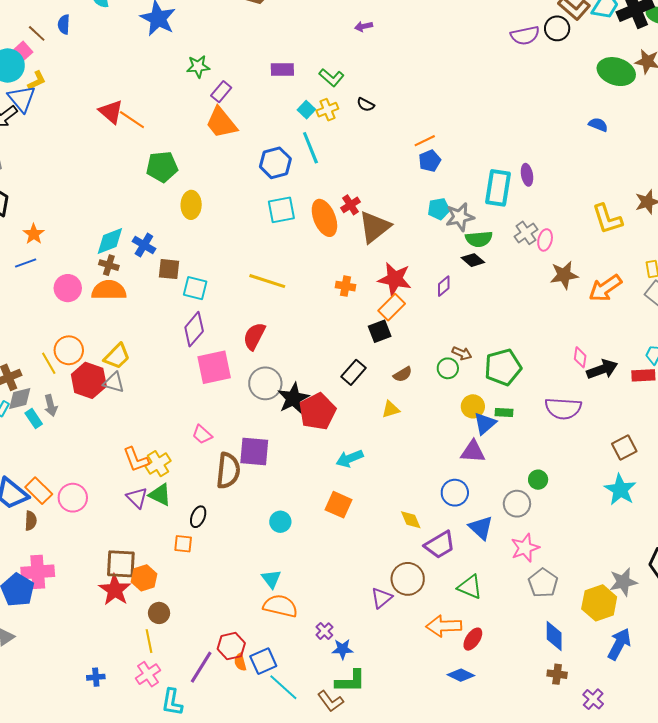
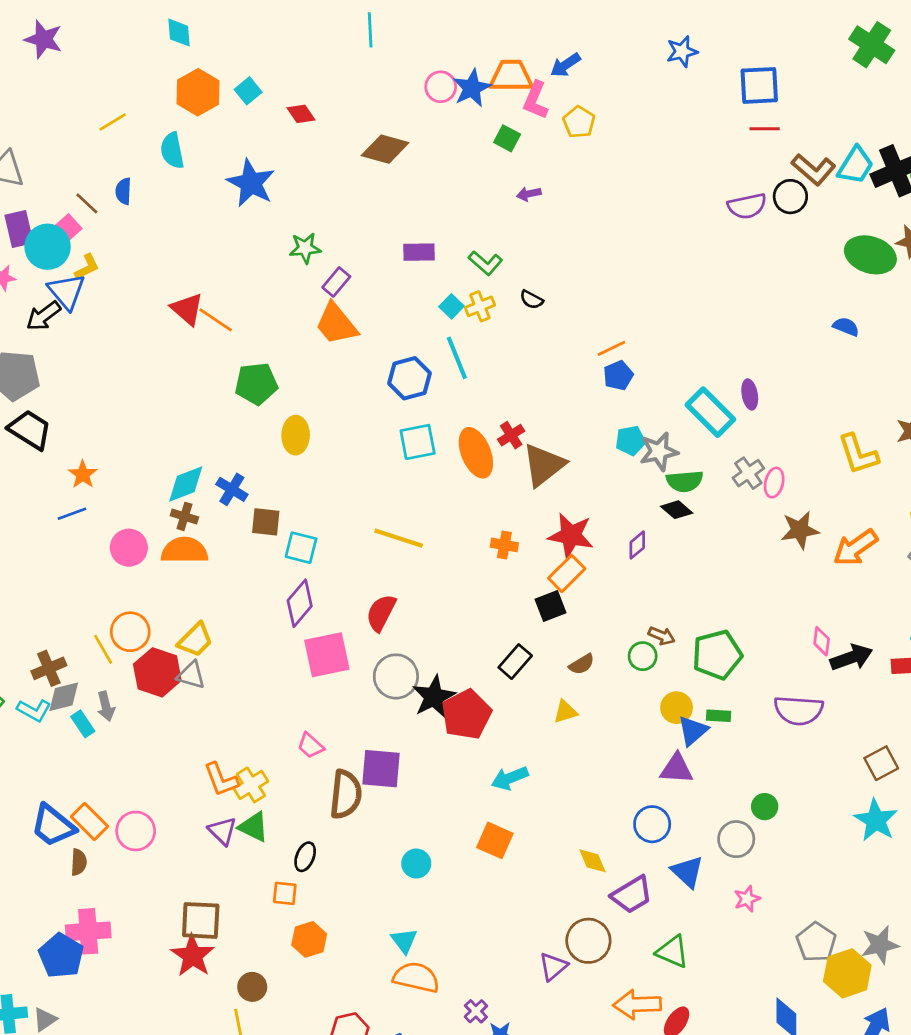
cyan rectangle: (498, 188) -> (710, 412), turned -54
pink star: (525, 548) -> (747, 899), size x0.7
orange hexagon: (144, 578) -> (309, 939), moved
gray pentagon: (543, 583) -> (816, 942), moved

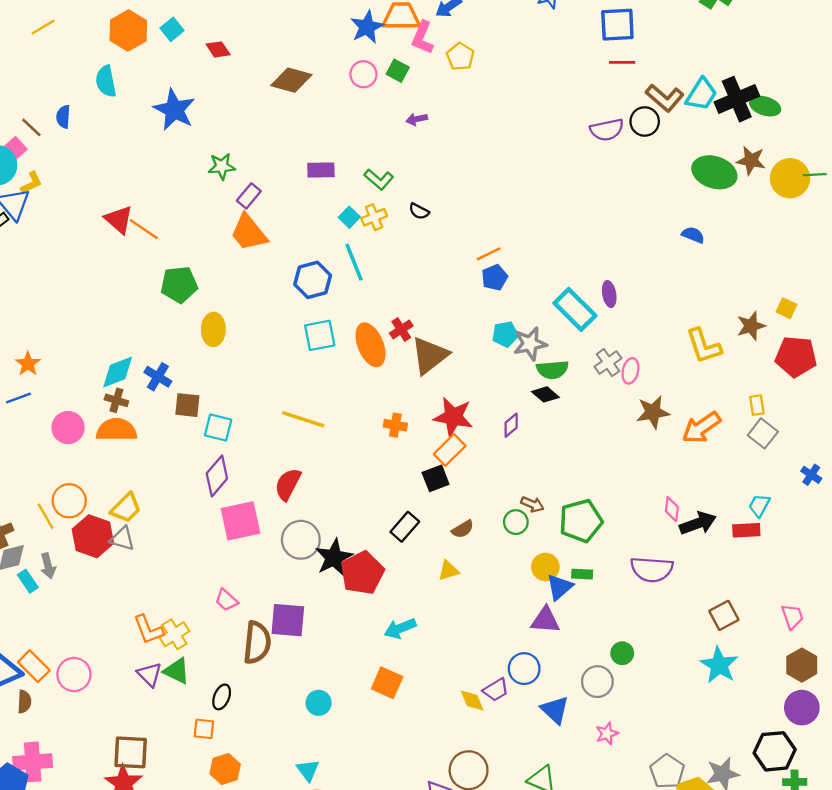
pink circle: (441, 87) -> (363, 74), moved
yellow line: (113, 122) -> (43, 27), moved
purple trapezoid: (632, 895) -> (496, 690), moved, size x0.7

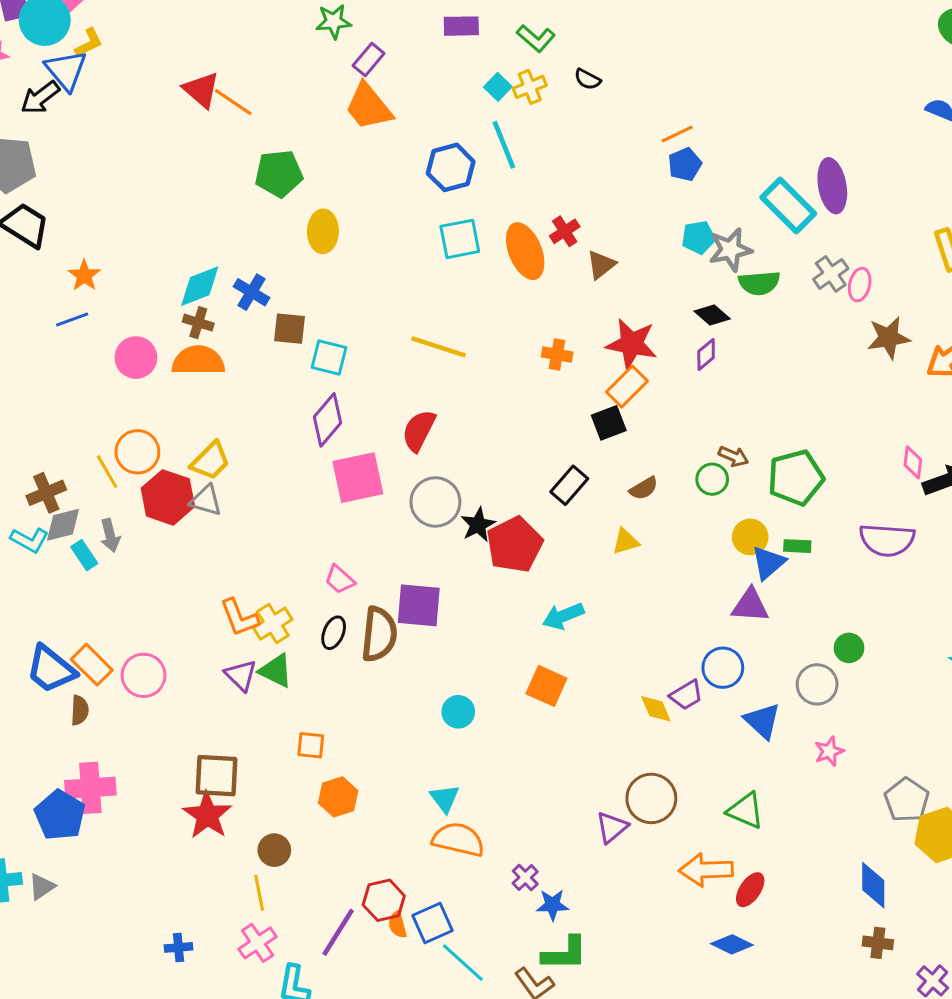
purple ellipse: (609, 294) -> (832, 186), size x1.6
brown triangle: (430, 355) -> (601, 265), size x0.6
black diamond: (545, 394) -> (712, 315), moved
black star: (334, 558) -> (478, 525), size x0.7
black ellipse: (222, 697) -> (334, 633), moved

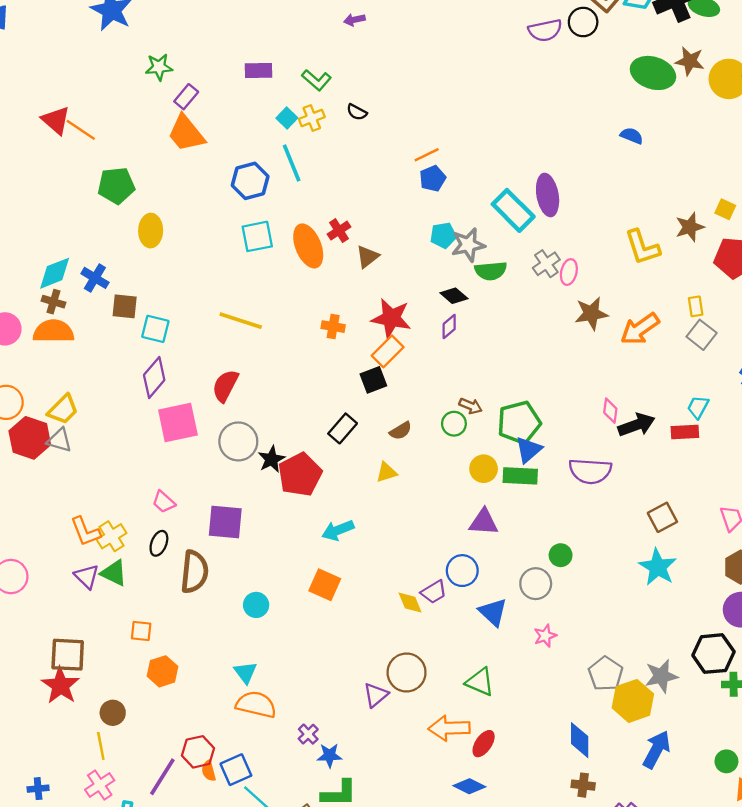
green rectangle: (797, 546) -> (520, 476), size x1.6
blue triangle: (768, 563) -> (529, 450), moved
brown semicircle: (379, 634) -> (194, 572), moved

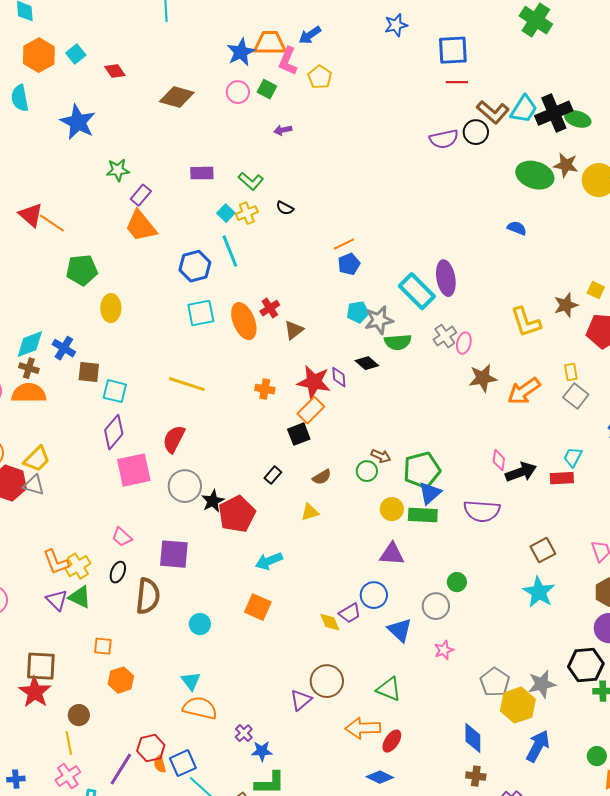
purple diamond: (449, 327) -> (339, 377), moved, turned -55
black rectangle: (343, 428) -> (273, 475), size x0.7

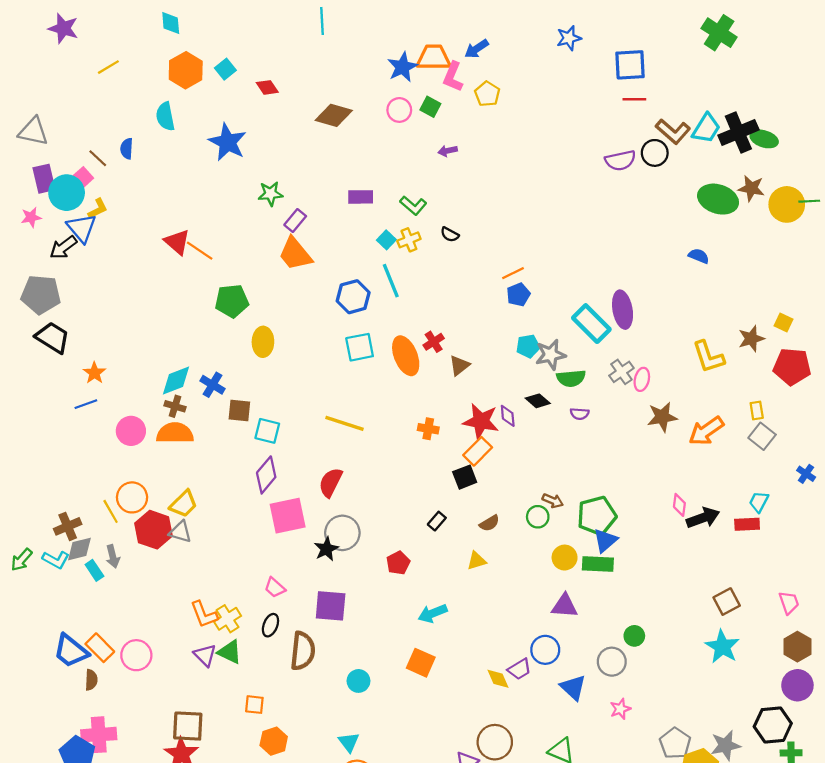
black star: (213, 501) -> (326, 549), moved
purple semicircle: (482, 511) -> (580, 414), moved, size x0.5
red pentagon: (237, 514) -> (398, 563), size x0.6

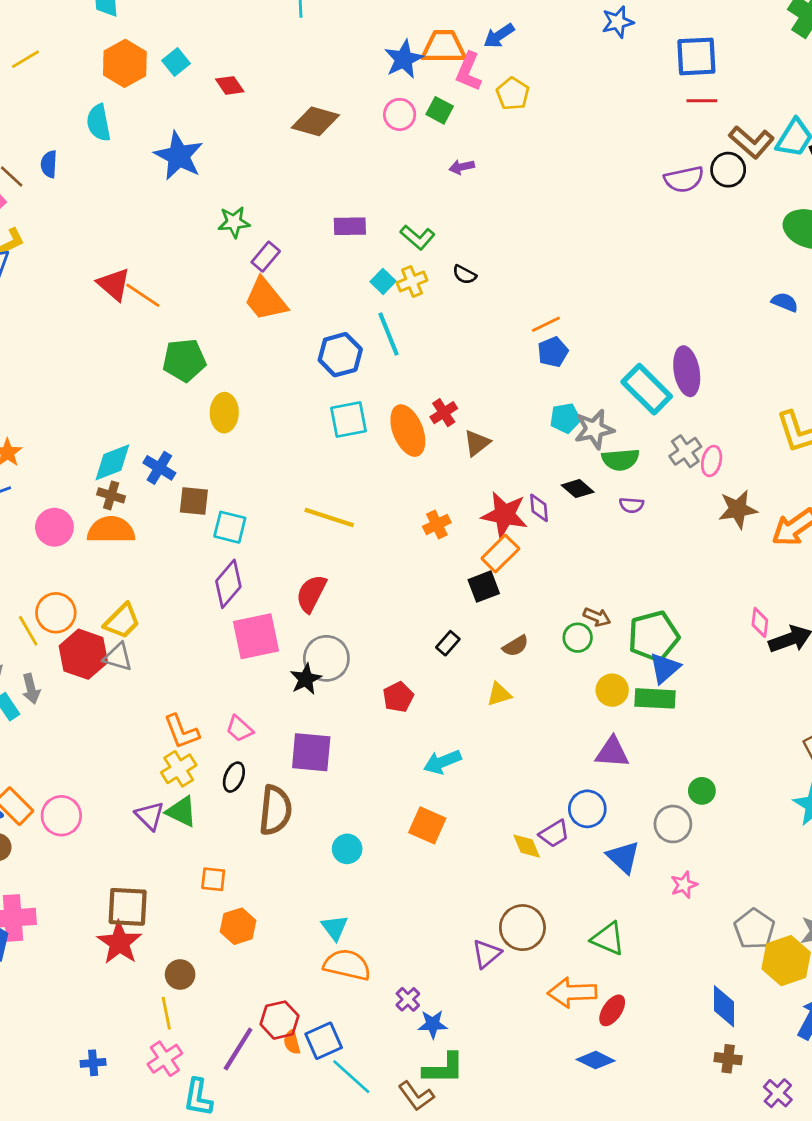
orange cross: (428, 429) -> (437, 524), turned -36
orange L-shape: (204, 614) -> (181, 732), moved

